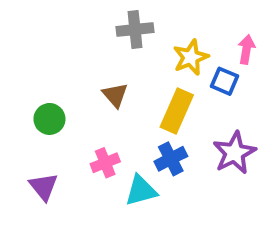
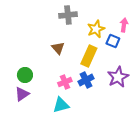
green circle: (49, 119) -> (25, 75), moved
pink cross: (105, 163) -> (65, 82), moved
purple triangle: (44, 187) -> (22, 94), turned 35
cyan triangle: (141, 191) -> (61, 105), moved

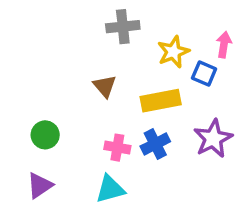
yellow rectangle: (89, 56) -> (161, 101), turned 55
pink cross: (65, 82) -> (117, 148), turned 32
purple triangle: (22, 94) -> (40, 185), moved

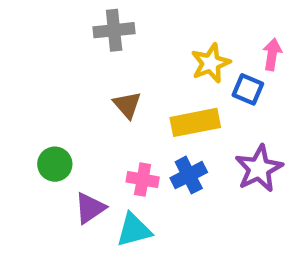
gray cross: (123, 27) -> (114, 30), moved
purple triangle: (40, 185) -> (90, 208), moved

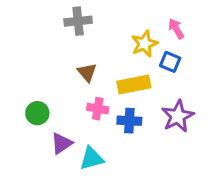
pink arrow: (272, 54) -> (176, 29), moved, turned -40
blue cross: (189, 175) -> (129, 121), turned 30
pink cross: (143, 179) -> (98, 109), moved

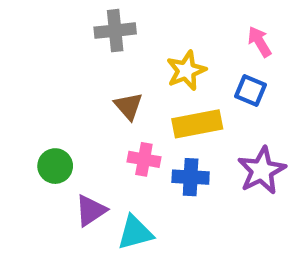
yellow star: (144, 44) -> (186, 71), moved

